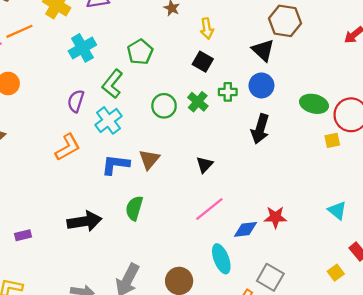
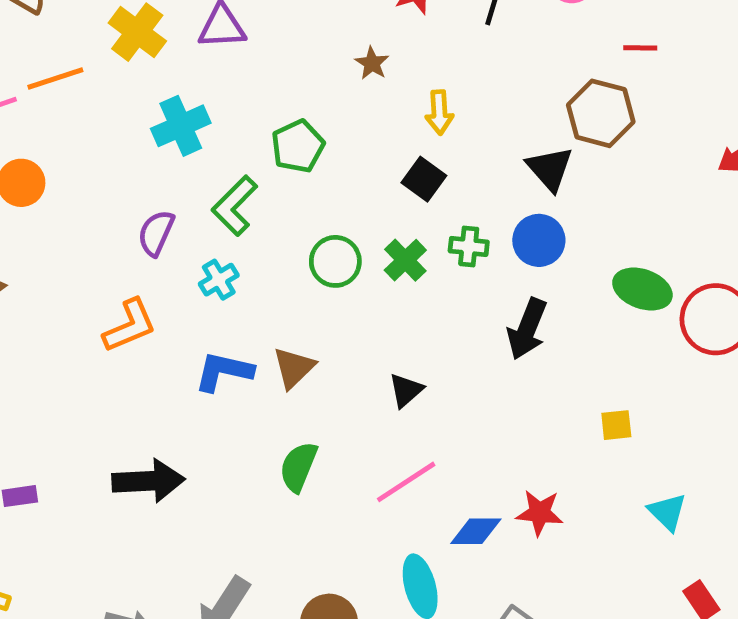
cyan cross: (108, 120) -> (219, 280), size x0.7
yellow square: (332, 140) -> (616, 425), moved
green semicircle: (134, 208) -> (298, 467), moved

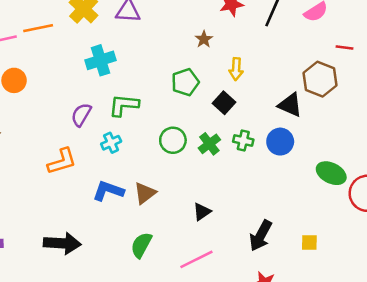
green pentagon: (298, 146) -> (185, 82), moved
black triangle: (550, 169) -> (290, 105), turned -32
green L-shape: (235, 206) -> (124, 105), turned 44
black arrow: (527, 329) -> (261, 236), moved

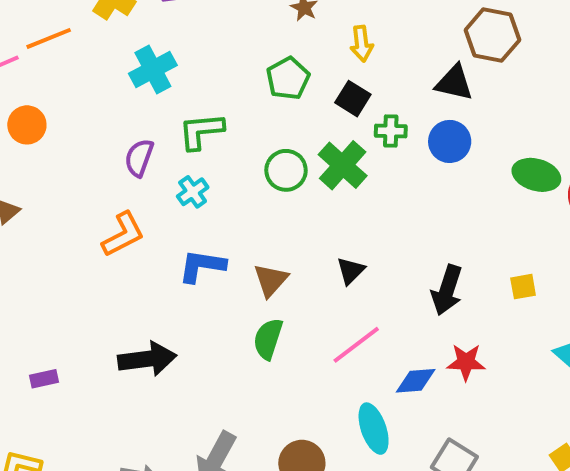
green cross: (243, 141) -> (391, 131), moved
green cross: (209, 144) -> (343, 165), size x1.4
brown triangle: (145, 193) -> (271, 280), moved

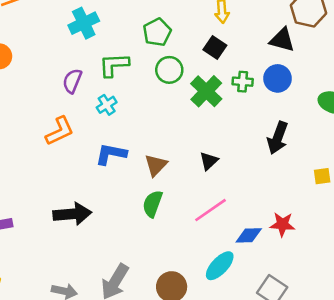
green pentagon: (288, 78) -> (157, 32), moved
green cross: (391, 131) -> (243, 82), moved
green circle: (286, 170) -> (169, 70), moved
black arrow: (447, 290) -> (278, 138), moved
cyan ellipse: (374, 429) -> (220, 266), turned 60

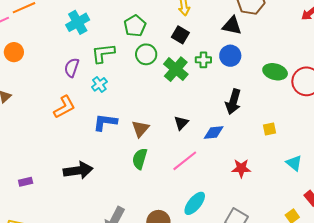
blue diamond: (249, 235) -> (214, 132), moved

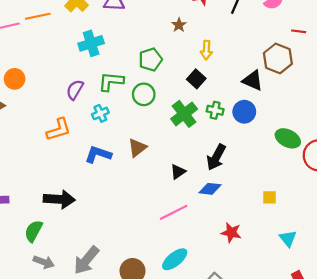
orange circle: (14, 52) -> (15, 79), moved
green circle: (146, 54) -> (144, 94), moved
black arrow: (233, 102) -> (216, 157), moved
brown triangle: (140, 129) -> (137, 148), moved
green semicircle: (140, 159) -> (33, 231), moved

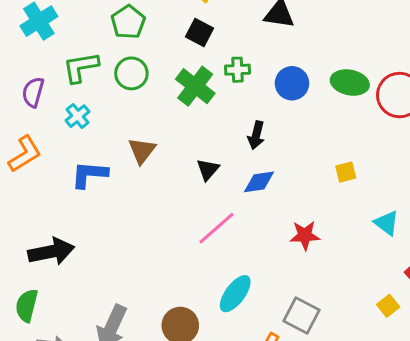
blue circle: (244, 112) -> (292, 83), moved
black arrow: (216, 157) -> (256, 135), size x0.7

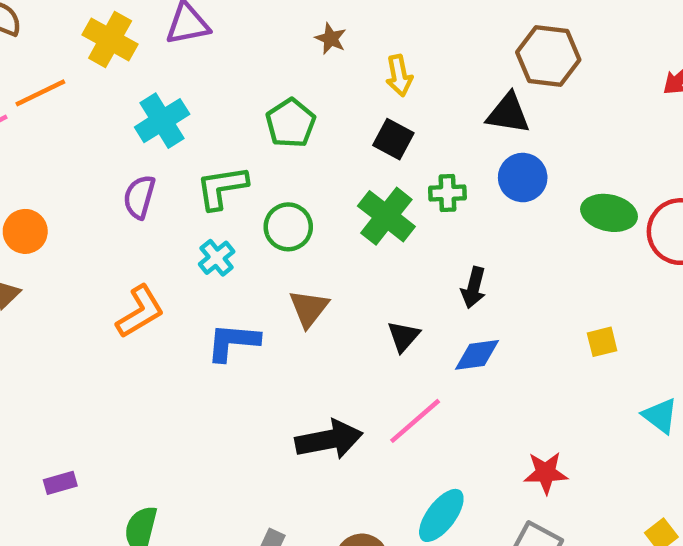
green circle: (131, 73) -> (288, 227), moved
blue circle: (292, 83) -> (523, 178), moved
purple semicircle: (33, 92) -> (139, 197), moved
red star: (305, 235) -> (546, 473), moved
black arrow: (51, 252) -> (329, 440), moved

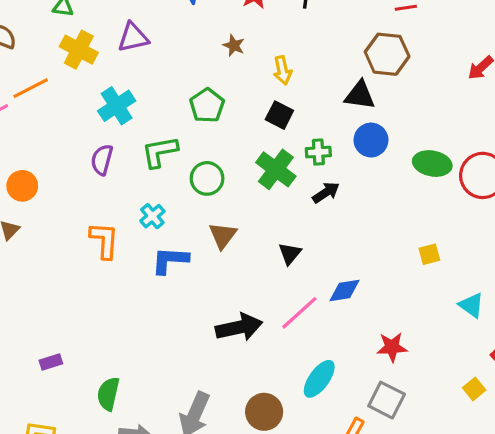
cyan cross: (217, 258) -> (152, 216), moved
black arrow: (474, 288) -> (326, 193), moved, turned -136
orange L-shape: (140, 312) -> (104, 240), turned -54
blue diamond: (477, 355) -> (345, 290), moved

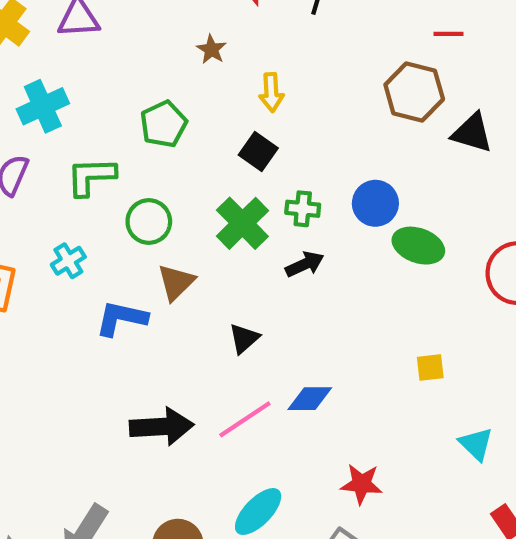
black triangle: (360, 95) -> (472, 133), moved
green ellipse: (432, 164) -> (418, 246), moved
brown triangle: (223, 235) -> (176, 282), moved
blue L-shape: (170, 260) -> (121, 318), moved

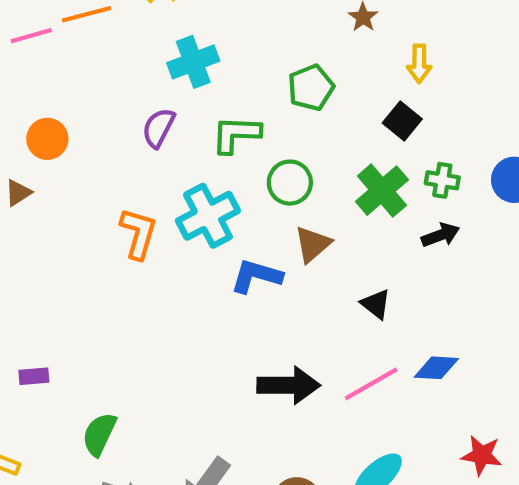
cyan cross: (68, 261) -> (208, 216), size x1.8
black triangle: (244, 338) -> (376, 304), turned -44

